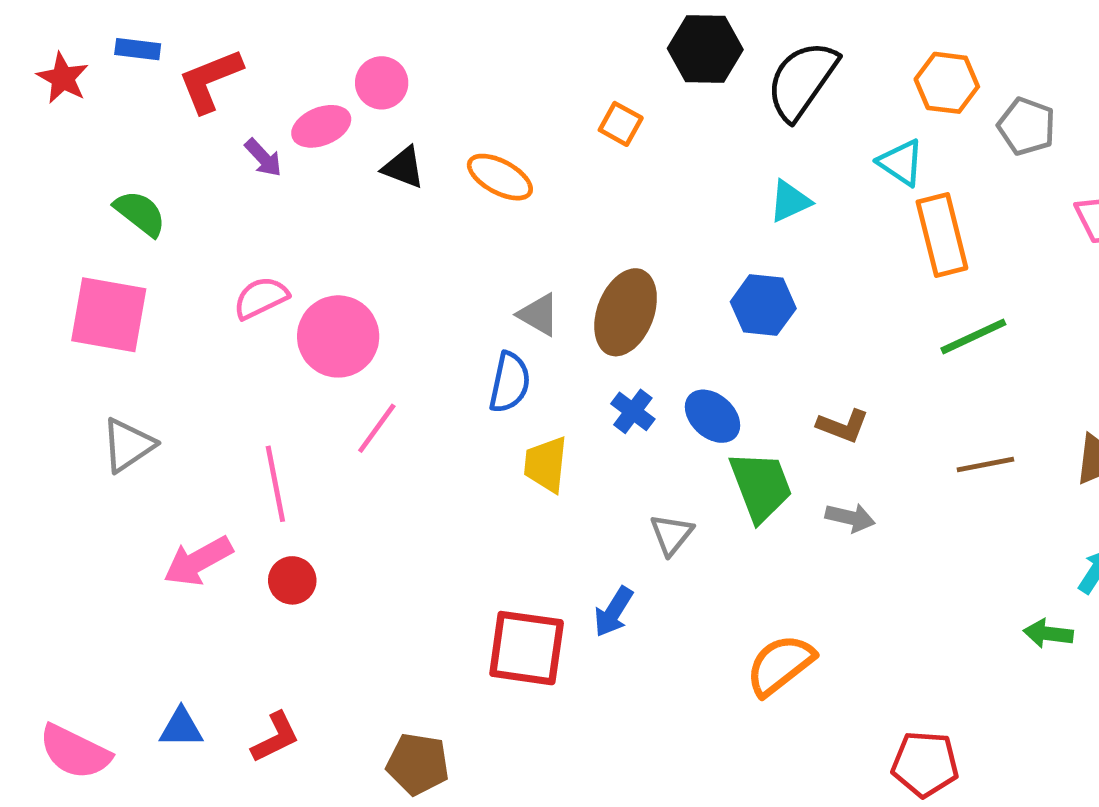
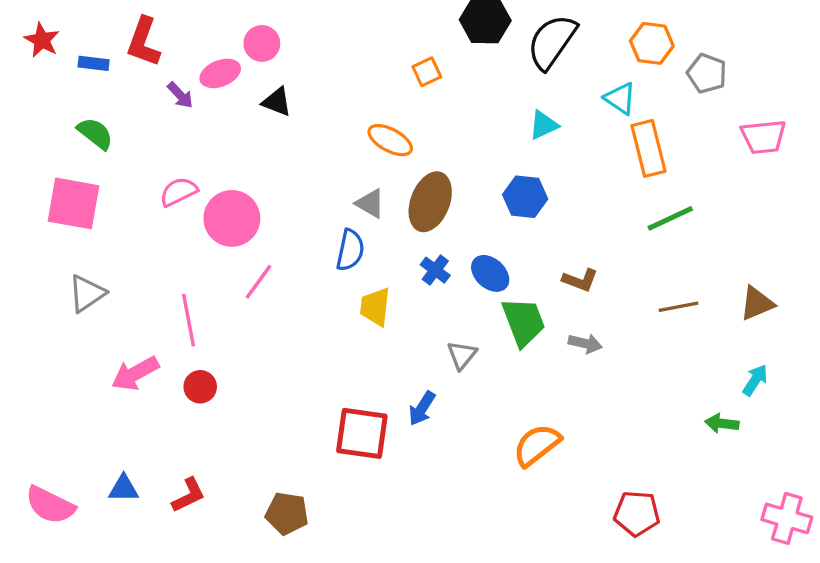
blue rectangle: (138, 49) -> (94, 63), moved
red L-shape: (210, 80) -> (144, 42), turned -48
orange square: (621, 124) -> (427, 72), turned 36
orange ellipse: (500, 177) -> (390, 140), moved

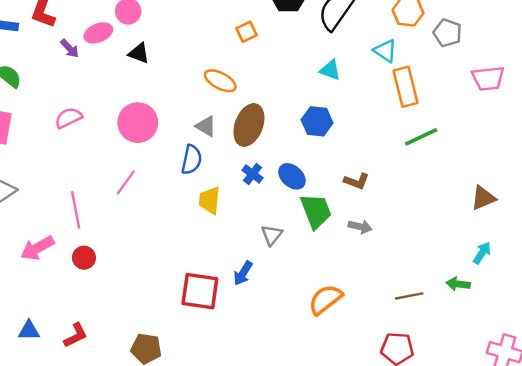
cyan triangle: (544, 125) -> (330, 70), turned 45
pink circle: (232, 218) -> (138, 123), moved
brown line: (679, 307) -> (409, 296), moved

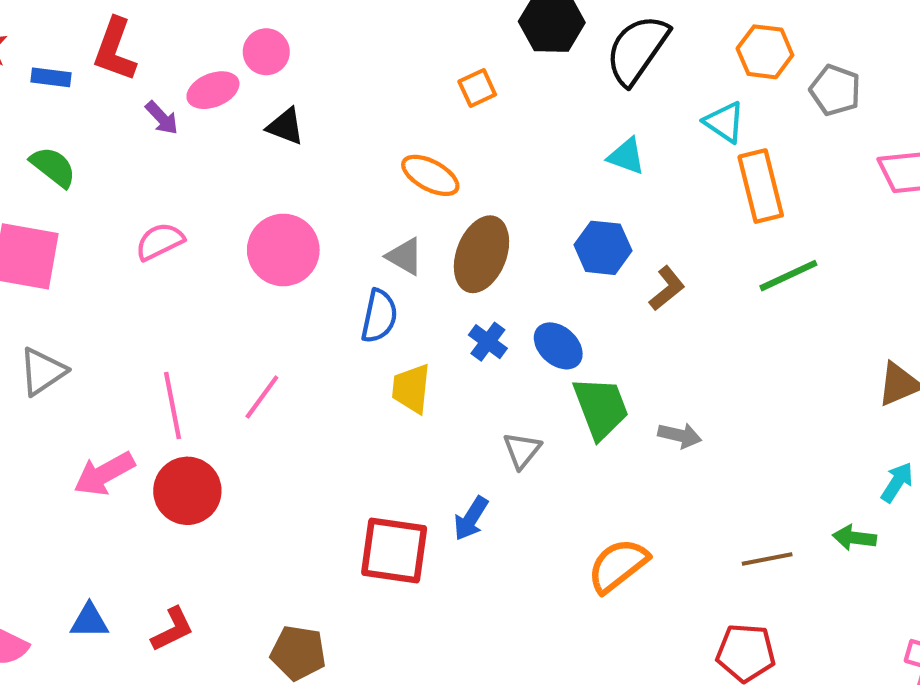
brown L-shape: (357, 181) -> (667, 288), moved, turned -60
pink line: (126, 182) -> (262, 397), moved
red circle: (84, 258) -> (187, 491), size x1.6

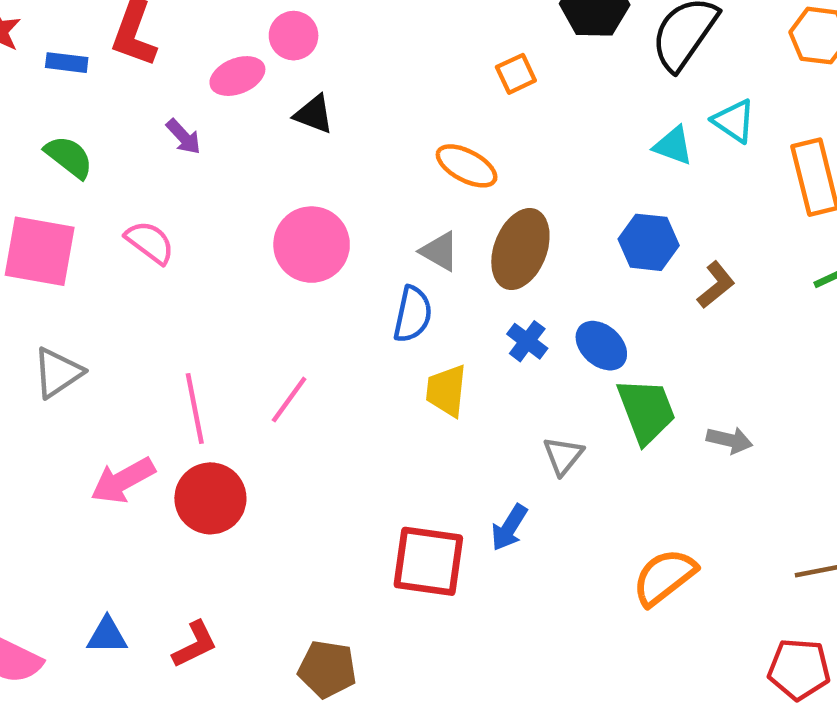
purple arrow: (162, 118) -> (183, 137), moved
cyan triangle: (724, 122) -> (734, 121), moved
pink semicircle: (160, 241) -> (150, 242), moved, turned 63

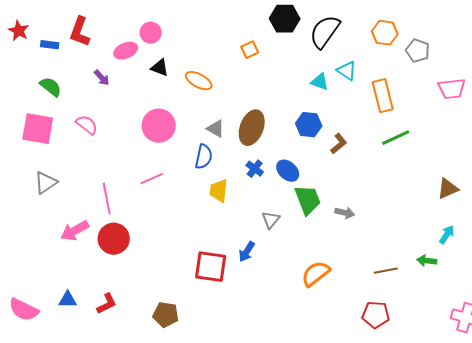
orange ellipse: (467, 166) -> (199, 81), moved
pink line: (289, 400) -> (152, 179), moved, turned 30

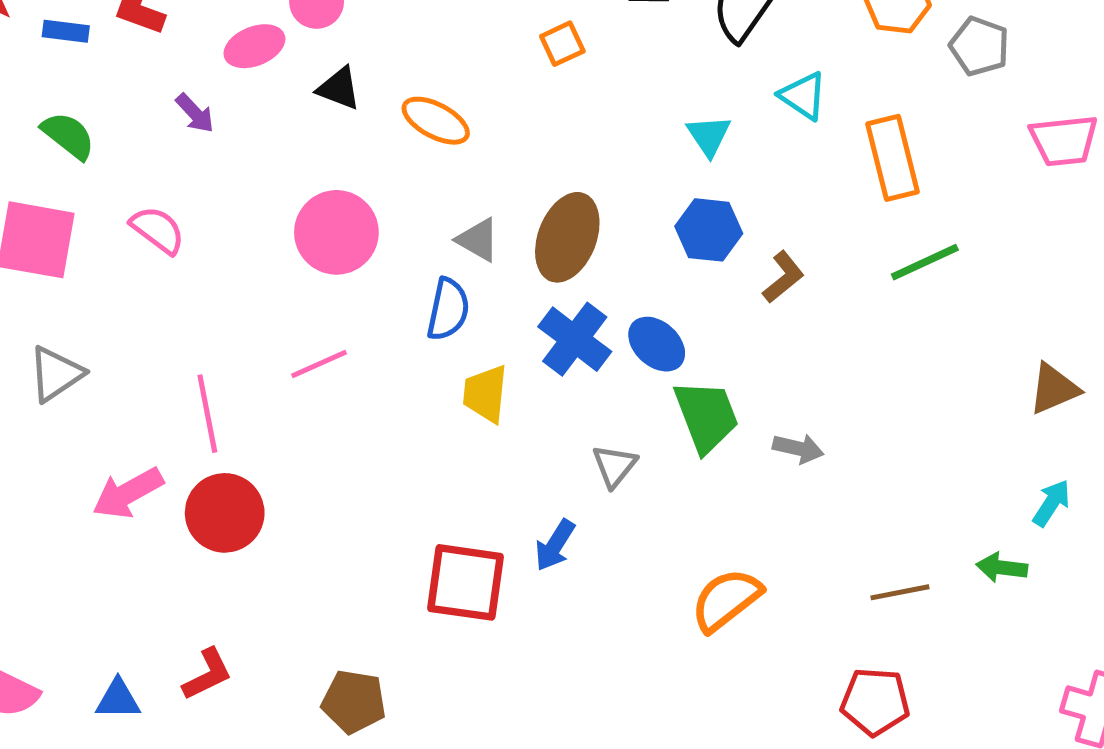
cyan triangle: (320, 82) -> (709, 136), moved, turned 36
blue cross: (255, 169) -> (575, 339), size x1.6
blue triangle: (68, 300) -> (118, 699), moved

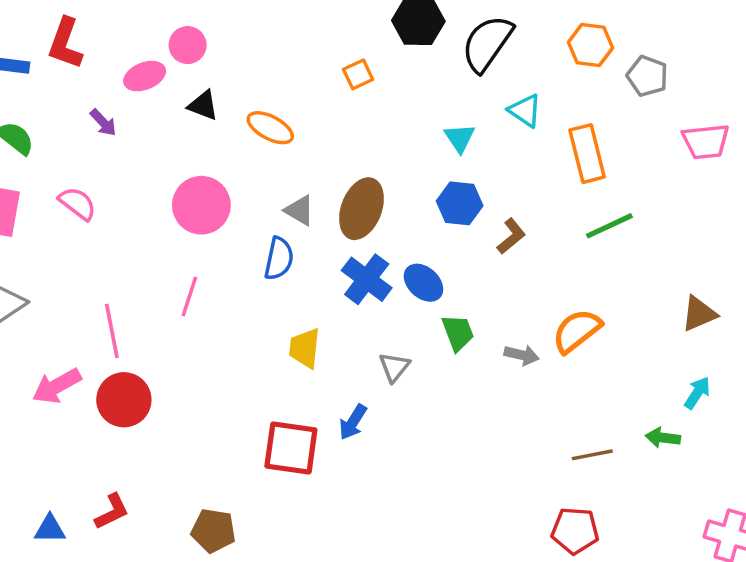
pink line: (319, 364) -> (189, 296), turned -48
yellow trapezoid: (485, 394) -> (305, 348), moved
green trapezoid: (706, 416) -> (458, 333), size x0.7
orange semicircle: (726, 600) -> (577, 331), moved

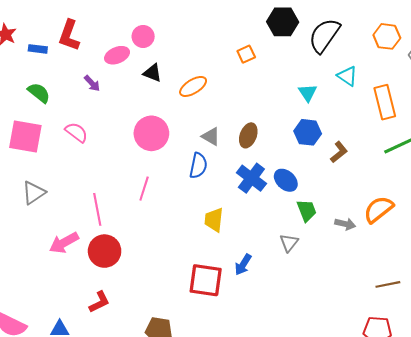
orange ellipse: (270, 128) -> (193, 86), turned -60
brown ellipse: (361, 209) -> (248, 135), size x0.7
gray triangle: (394, 367) -> (289, 243), moved
red L-shape: (112, 512) -> (99, 302), moved

